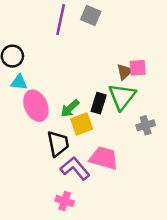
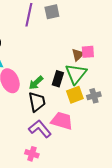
gray square: (91, 16) -> (52, 12), turned -35
yellow square: (82, 124) -> (75, 95), moved
black trapezoid: (58, 144) -> (37, 102), moved

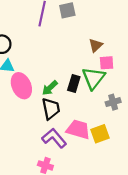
pink square: (88, 52) -> (107, 63), moved
brown triangle: (78, 55) -> (96, 45), moved
yellow square: (75, 95) -> (100, 134), moved

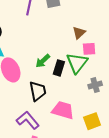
green arrow: (50, 88) -> (43, 61), moved
yellow square: (100, 134) -> (92, 121), moved
purple L-shape: (54, 138) -> (28, 120), moved

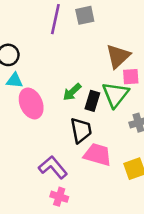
brown triangle: (79, 33) -> (118, 56), size x1.5
black trapezoid: (38, 91) -> (81, 130), moved

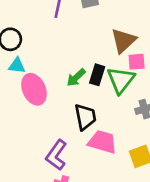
black rectangle: (92, 101) -> (97, 75), moved
purple L-shape: (53, 167) -> (56, 155), turned -104

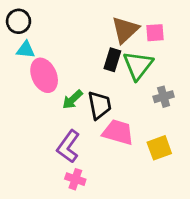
brown triangle: (123, 41) -> (125, 30), moved
pink square: (137, 62) -> (155, 33), moved
green arrow: (76, 77) -> (73, 100), moved

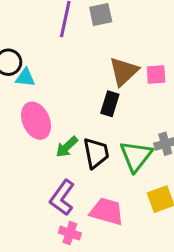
cyan triangle: (26, 50) -> (25, 78), moved
green triangle: (138, 65) -> (136, 156), moved
pink trapezoid: (118, 132) -> (107, 211), moved

